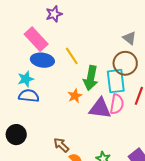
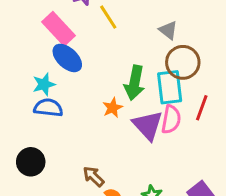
gray triangle: (129, 38) -> (168, 30), moved
yellow line: (72, 56) -> (108, 17), moved
blue ellipse: (42, 60) -> (67, 58), turned 35
purple triangle: (100, 108) -> (148, 125), turned 40

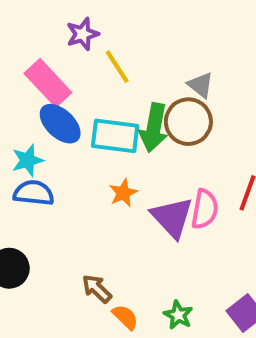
brown circle: (183, 62) -> (188, 122), moved
green arrow: (135, 83) -> (154, 128), moved
cyan rectangle: (170, 87) -> (115, 136), moved, turned -76

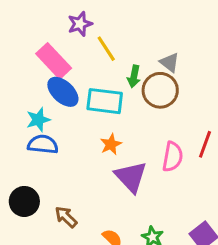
green arrow: (154, 128) -> (134, 76), moved, size x0.6
purple triangle: (172, 217) -> (131, 177), moved
brown arrow: (97, 289) -> (66, 217), moved

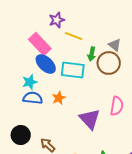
yellow line: (106, 49) -> (74, 36), turned -36
orange star: (111, 144) -> (59, 98), moved

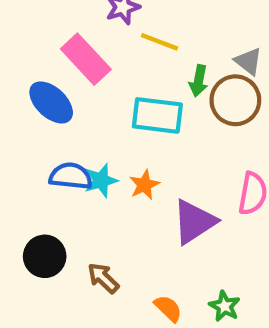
blue ellipse: (46, 64) -> (51, 102), moved
cyan star: (30, 82) -> (101, 180), moved
orange star: (59, 98) -> (144, 185), moved
purple triangle: (90, 119) -> (194, 222), turned 40

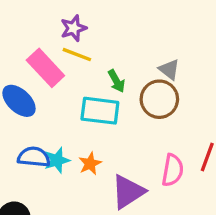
yellow line: (160, 42) -> (77, 55), moved
green arrow: (199, 81) -> (116, 81), moved, turned -40

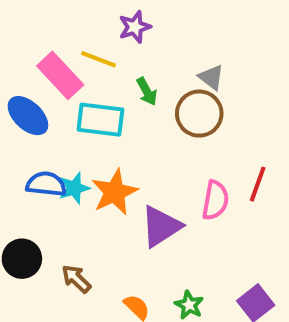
purple star: (73, 28) -> (135, 27), moved
cyan rectangle: (100, 111) -> (100, 120), moved
orange star: (90, 164) -> (115, 192), size x1.6

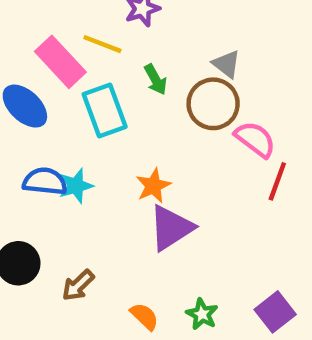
cyan rectangle: (100, 120) -> (105, 110), turned 63
orange star: (115, 192) -> (153, 186), moved, size x0.7
pink semicircle: (215, 200) -> (255, 139), moved, turned -63
brown arrow: (76, 279) -> (78, 285), turned -88

